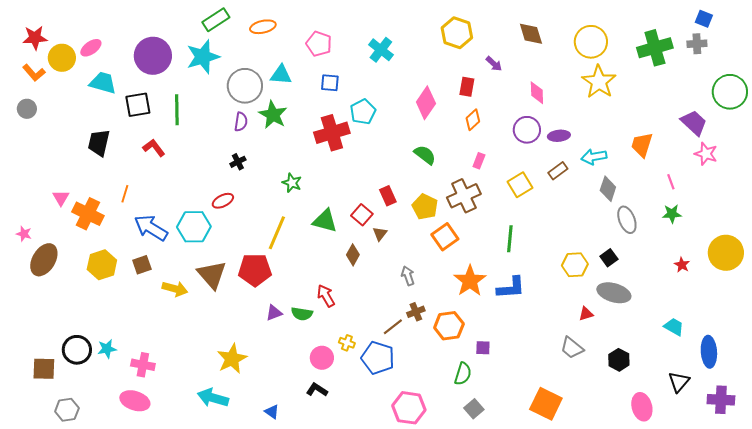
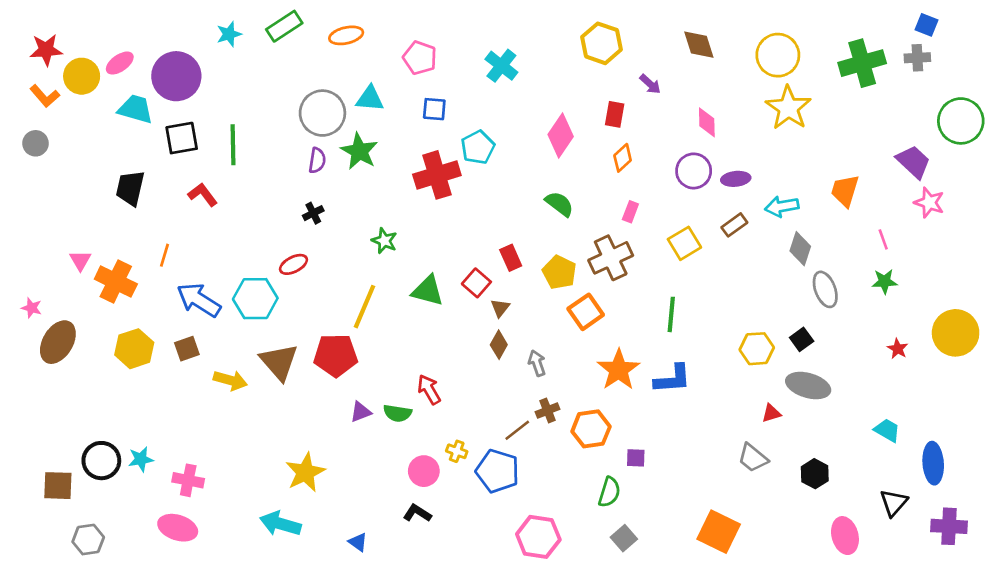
purple circle: (153, 56) -> (176, 76), moved
cyan star: (203, 57) -> (229, 34), moved, size x0.6
brown diamond: (353, 255) -> (499, 345), moved

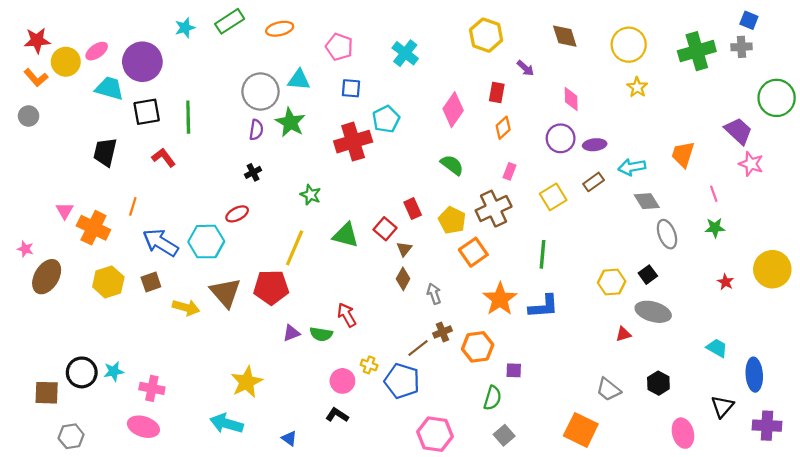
yellow star: (788, 108) -> (637, 87), size x0.6
gray diamond: (800, 249) -> (647, 201), turned -50
gray trapezoid: (753, 458) -> (608, 389), moved

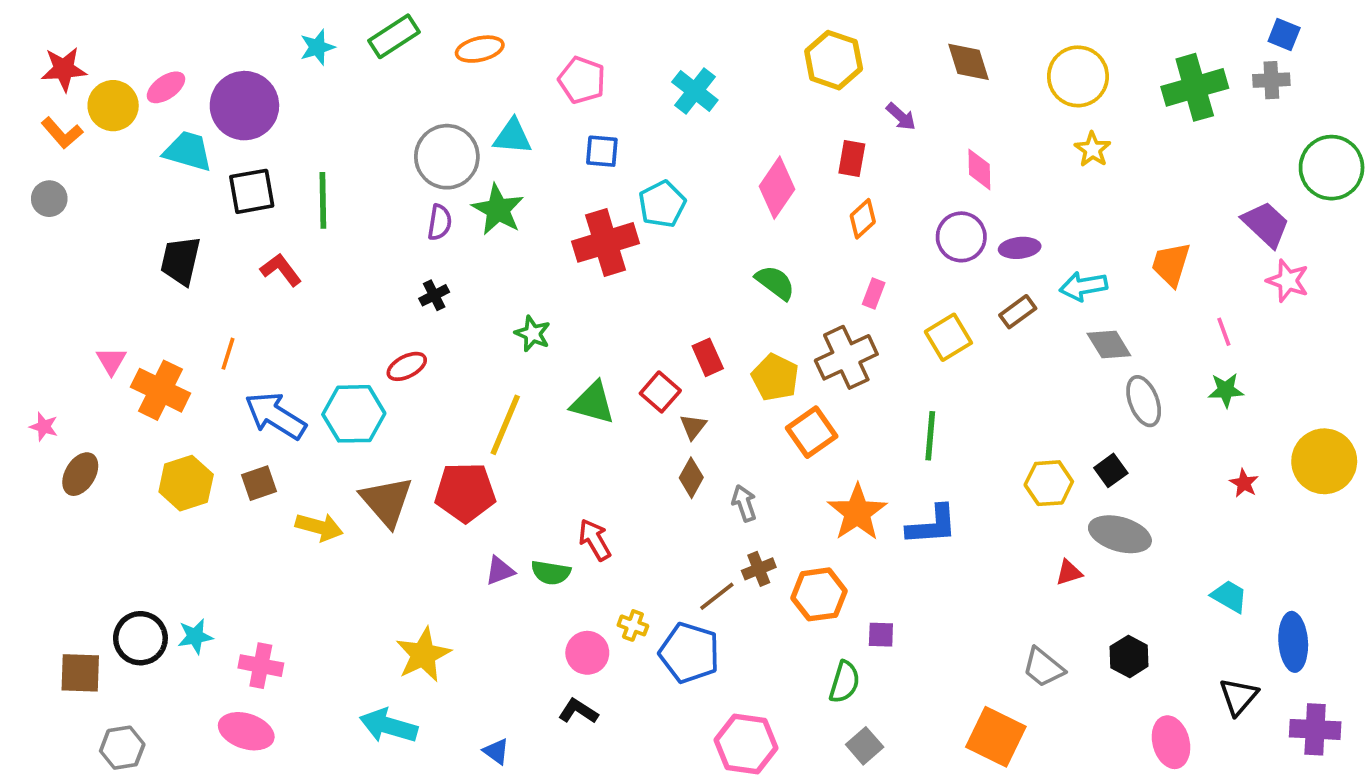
brown ellipse: (47, 277) -> (80, 474), size x0.7

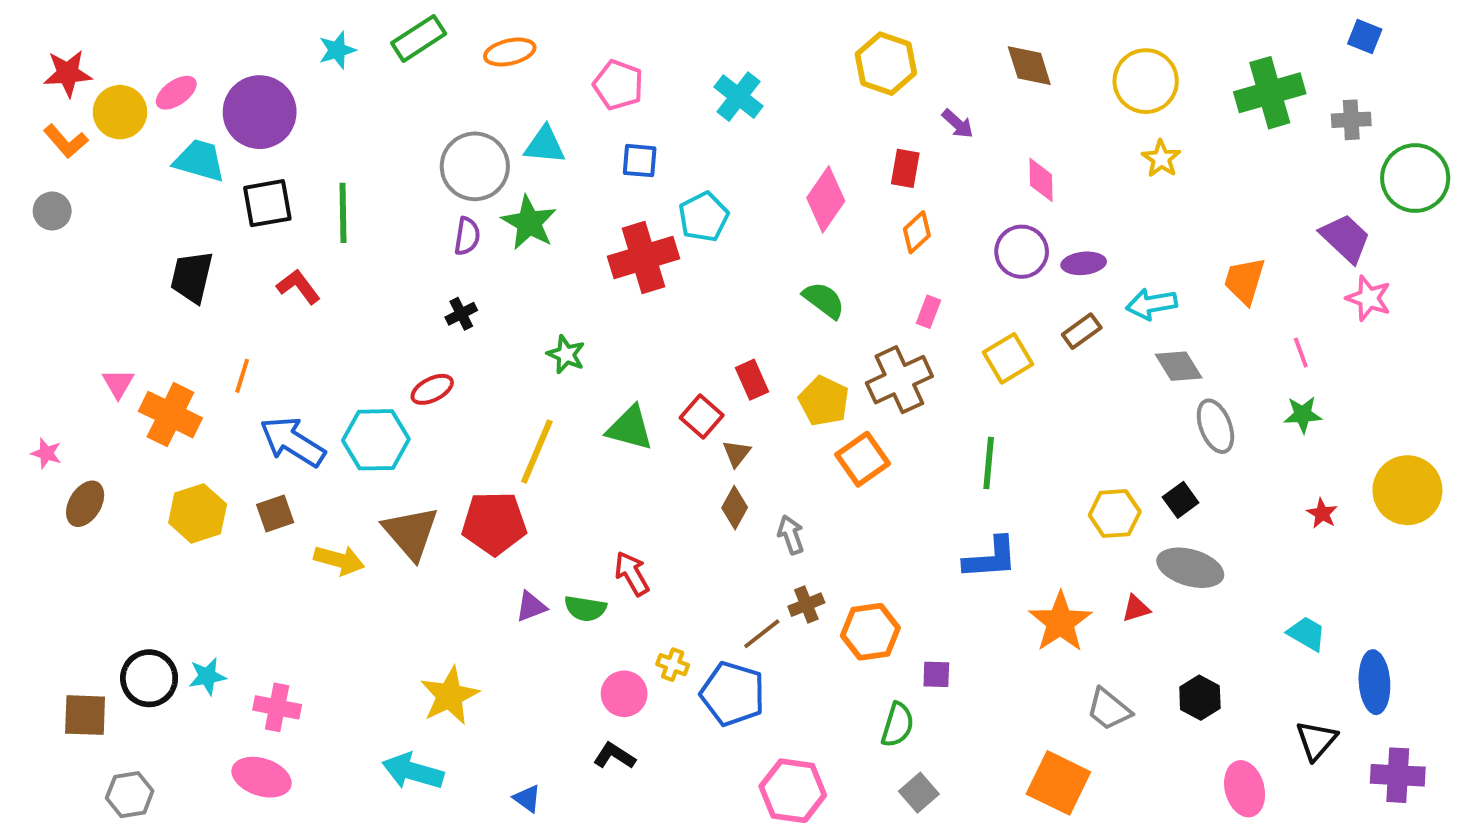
gray cross: (1271, 80) -> (1351, 120), moved
orange star: (857, 512) -> (1060, 622), moved

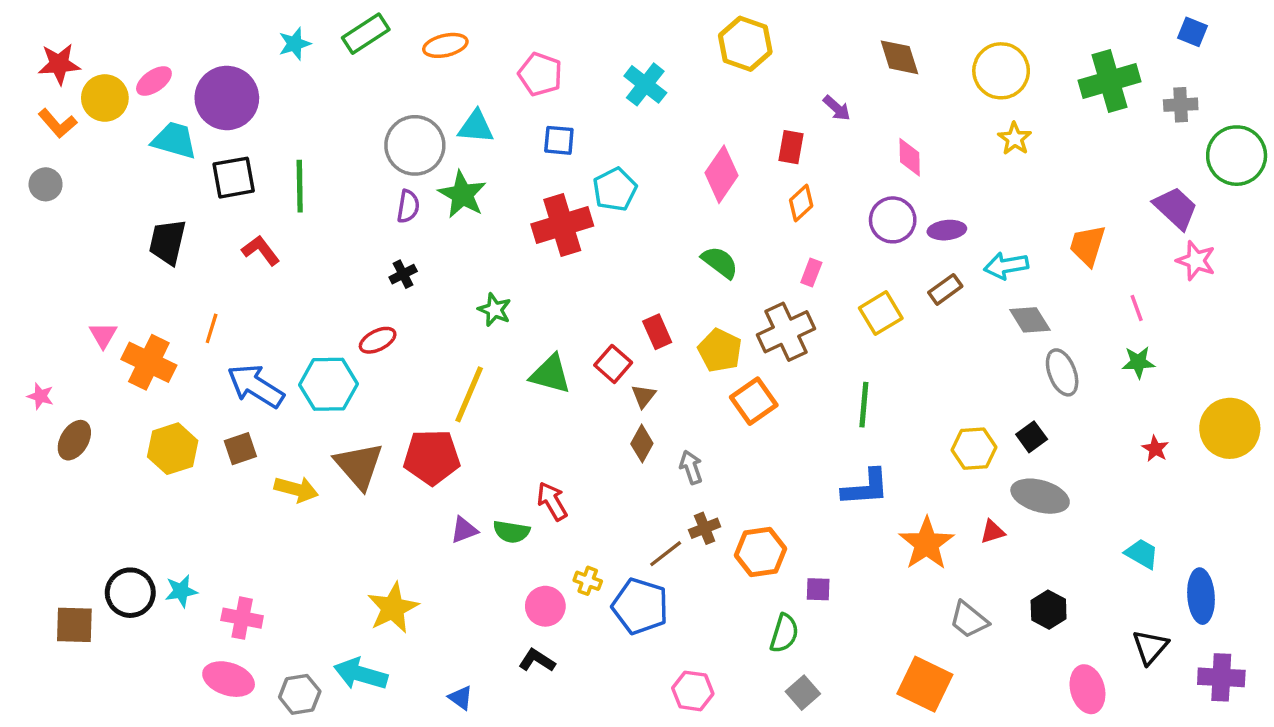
yellow hexagon: (886, 64) -> (745, 44), moved
pink hexagon: (793, 791) -> (693, 691), size x0.7
gray hexagon: (130, 795) -> (300, 694), moved

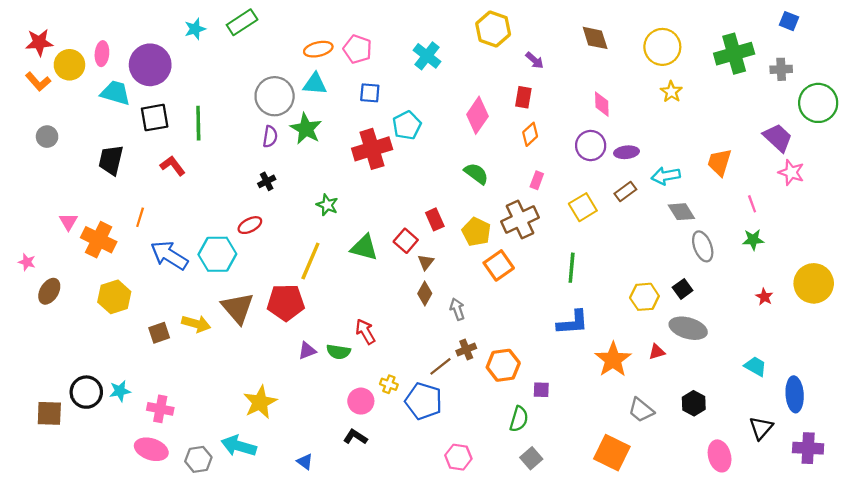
orange ellipse: (445, 45) -> (318, 49), moved
pink ellipse: (154, 81) -> (102, 54), turned -50
purple arrow: (837, 108) -> (535, 60), moved
gray circle: (46, 184) -> (47, 137), moved
brown square: (240, 449) -> (159, 333), moved

